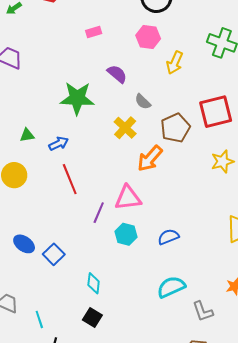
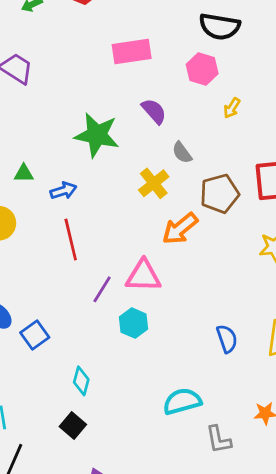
pink rectangle: (94, 32) -> (132, 52), size x1.8
yellow arrow: (175, 63) -> (232, 108), size x0.7
blue semicircle: (168, 237) -> (227, 339), moved, turned 85

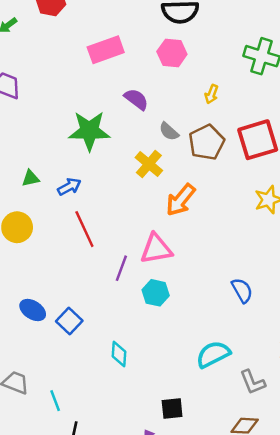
yellow arrow: (232, 108) -> (212, 94), moved
brown pentagon: (220, 194) -> (207, 142), moved
black square: (73, 426) -> (172, 409), moved, turned -35

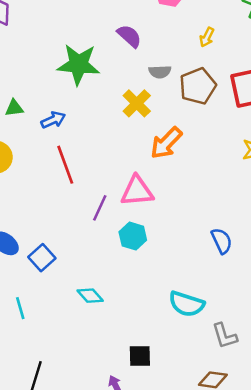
gray semicircle: (169, 131) -> (160, 72), turned -50
cyan diamond: (119, 354) -> (90, 296), turned -50
cyan semicircle: (213, 354) -> (187, 304), turned -140
cyan line: (55, 401) -> (20, 308), moved

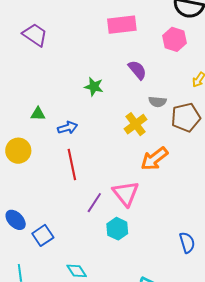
green star: (79, 64) -> (94, 87), size x0.6
pink triangle: (137, 191) -> (126, 193), turned 48

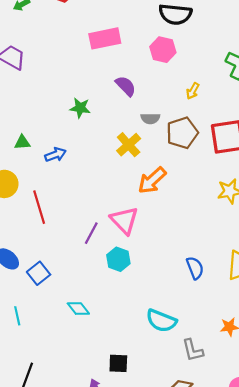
red line: (72, 164) -> (39, 207), moved

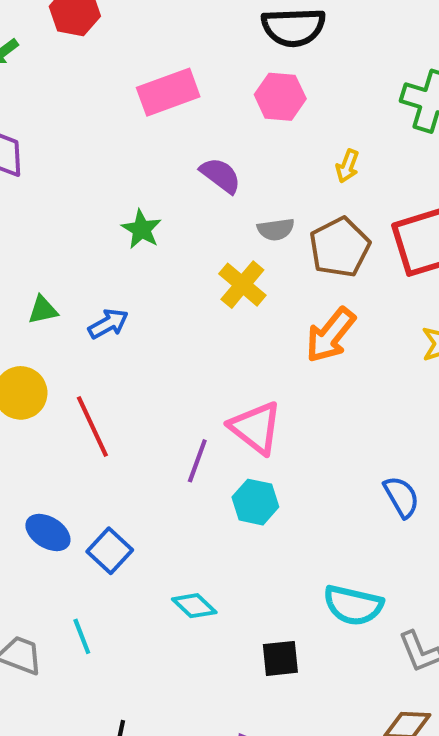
green star: (80, 108) -> (142, 229), turned 30
orange arrow: (152, 180) -> (330, 335), moved
black square: (118, 363) -> (280, 658), moved

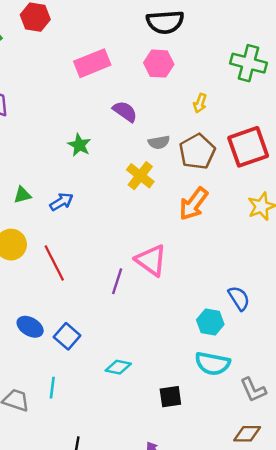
cyan hexagon: (255, 502) -> (210, 322), moved
cyan diamond: (194, 606) -> (118, 367), turned -30
cyan line: (82, 636) -> (52, 388), turned 30

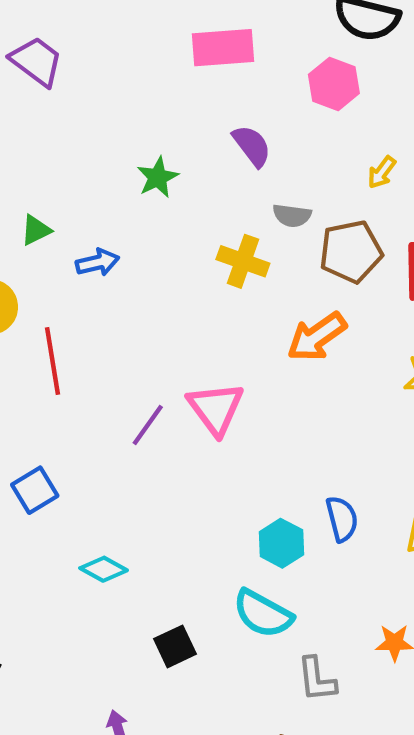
yellow cross: (140, 176) -> (243, 261), turned -36
green triangle: (22, 195) -> (36, 230), turned -30
black square: (170, 397) -> (175, 646), turned -35

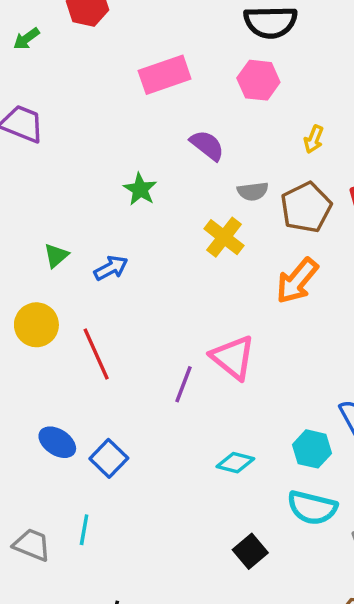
yellow cross: (243, 261) -> (224, 237), turned 33
cyan diamond: (104, 569) -> (235, 463), moved

